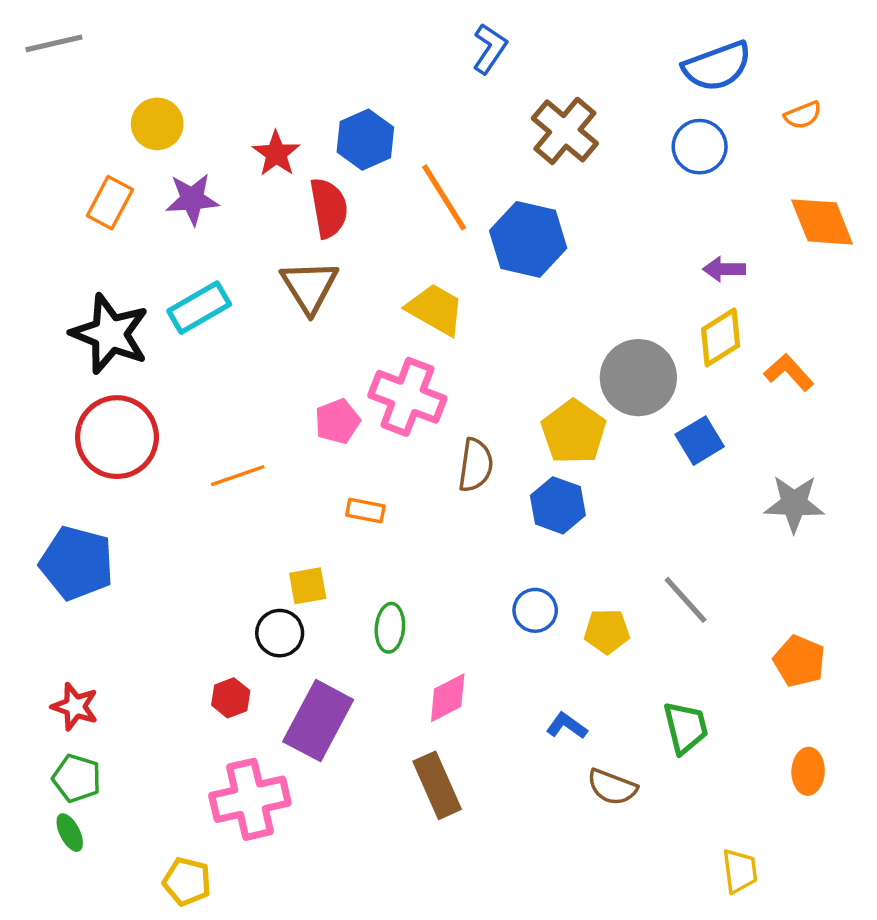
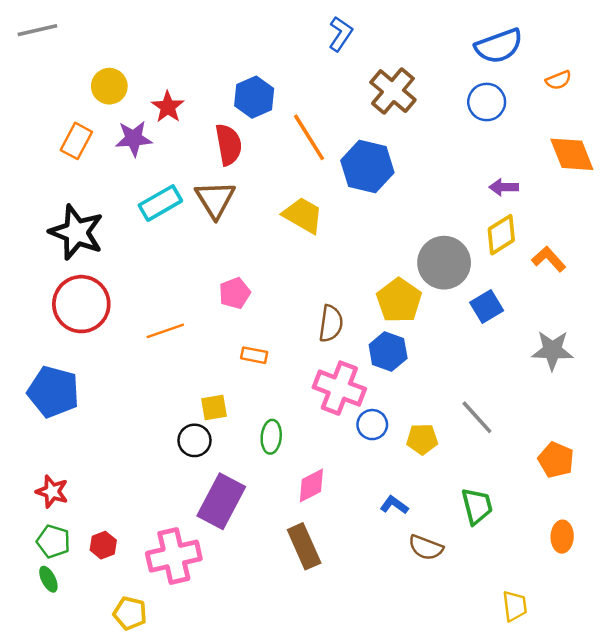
red star: (276, 154) -> (168, 107), moved
cyan rectangle: (199, 308) -> (160, 203), moved
pink cross: (407, 397) -> (339, 388), moved
red hexagon: (231, 698) -> (103, 545), moved

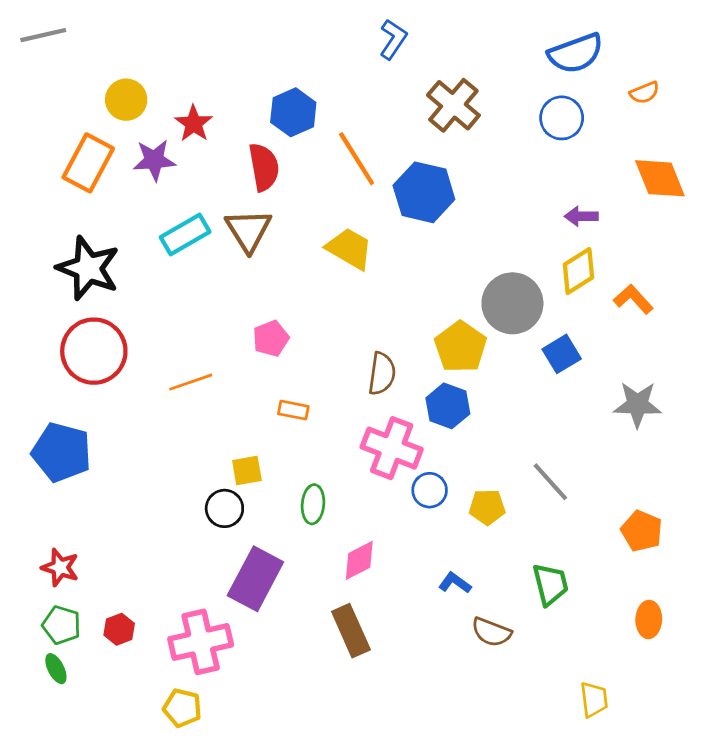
orange rectangle: (76, 141) -> (88, 163), size x1.4
yellow pentagon: (130, 613) -> (182, 708), moved

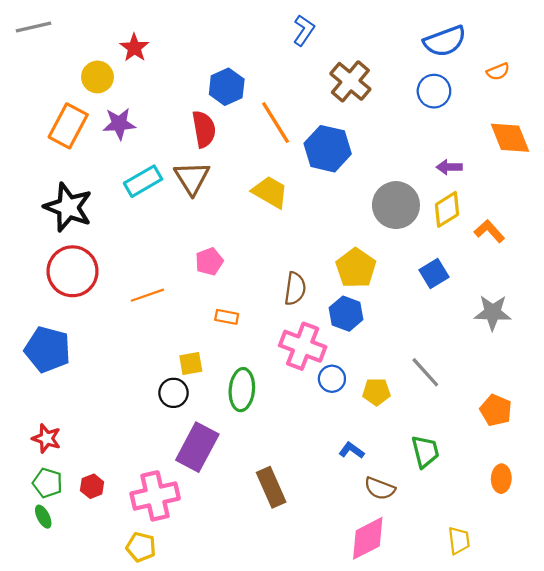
red star: (194, 124) -> (134, 48), moved
gray circle: (512, 303) -> (396, 205), moved
green ellipse: (313, 504) -> (242, 390), size x1.4
pink diamond: (359, 560) -> (368, 538), moved, size x1.4

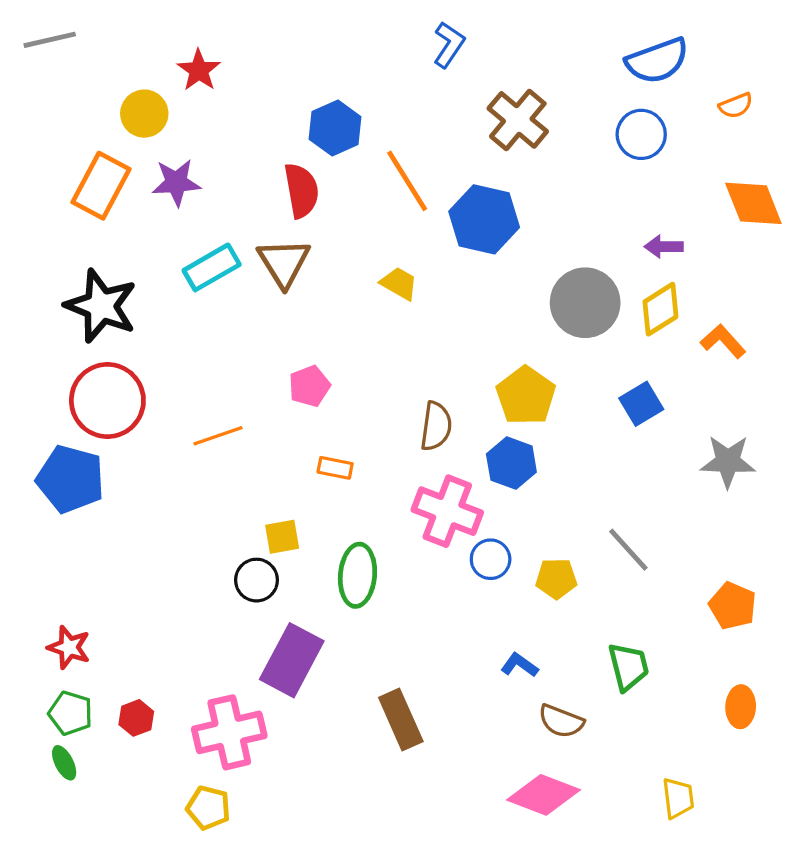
yellow trapezoid: (270, 192) -> (399, 283), size x0.7
blue pentagon: (48, 349) -> (71, 479), moved
pink diamond: (368, 538) -> (543, 795), turned 48

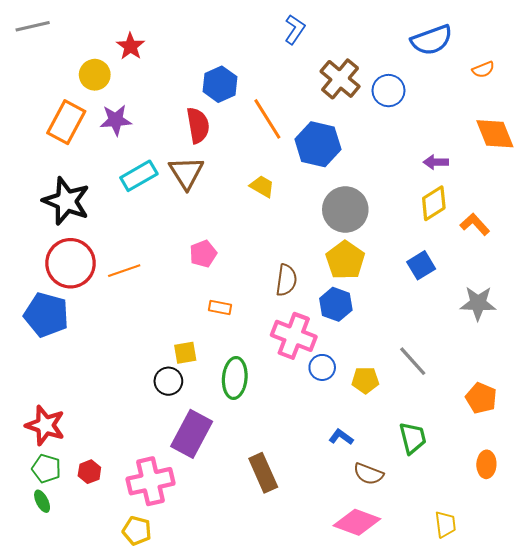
blue circle: (641, 134) -> (388, 91), moved
gray circle: (585, 303) -> (345, 210), moved
orange line: (218, 436) -> (124, 271), moved
red star: (69, 647) -> (45, 425), size x1.4

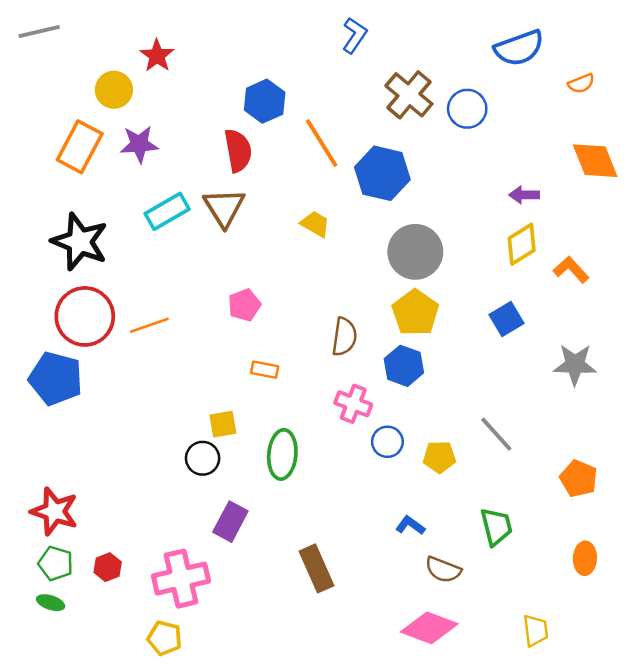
pink cross: (294, 336) -> (353, 404), size x0.7
purple rectangle: (192, 434) -> (230, 522), size x0.7
green ellipse: (42, 501) -> (51, 603), turned -45

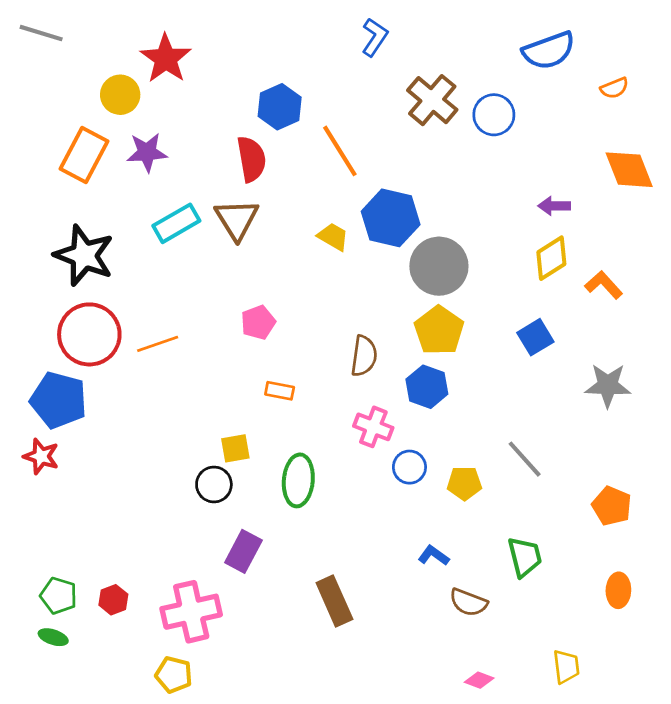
gray line: (39, 32) -> (41, 33), turned 30
red star: (157, 56) -> (166, 59), size x1.4
blue hexagon: (382, 173) -> (391, 218), moved
red star: (54, 511) -> (41, 456), moved, size x0.7
pink diamond: (429, 628) -> (479, 680), moved, size x0.5

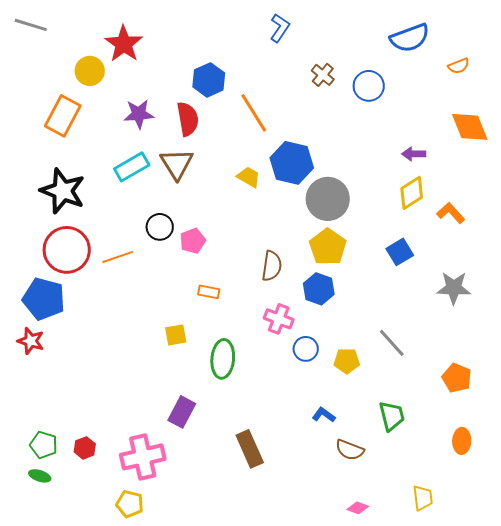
brown cross: (432, 100) -> (323, 75), size x0.6
purple star: (147, 152) -> (139, 114), moved
black circle: (214, 484) -> (160, 227), moved

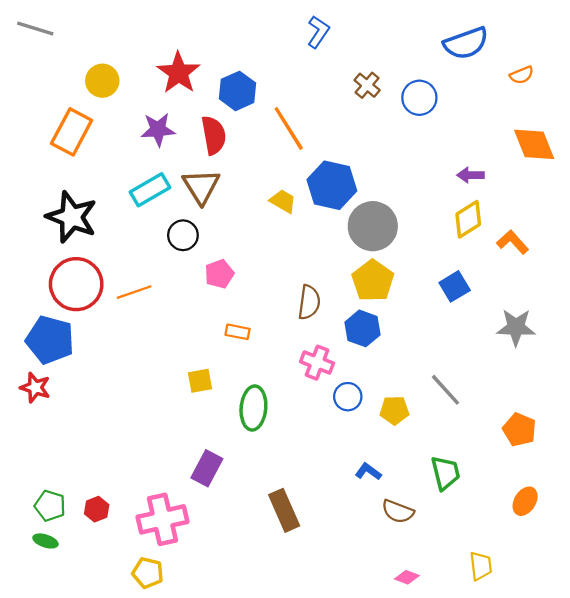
red star: (124, 44) -> (178, 73), moved
black circle: (160, 227) -> (183, 235), moved
orange ellipse: (462, 441) -> (525, 501), turned 30

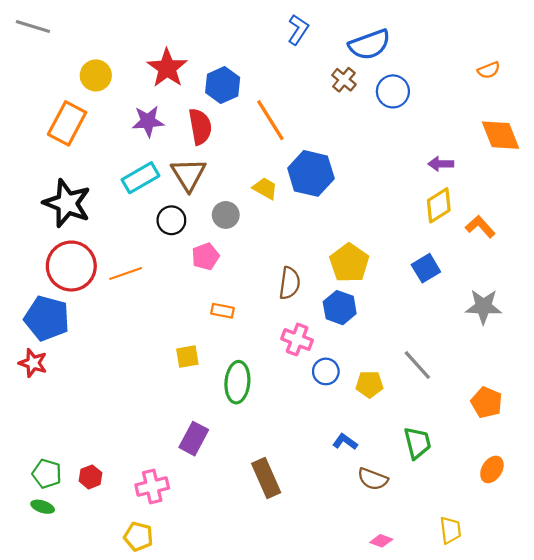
blue semicircle: (466, 43) -> (369, 45), moved
gray circle: (373, 226) -> (226, 215), moved, size x0.6
pink cross: (163, 519) -> (152, 486), size x0.7

